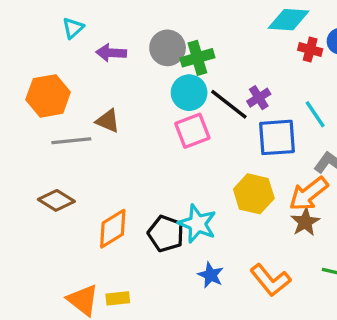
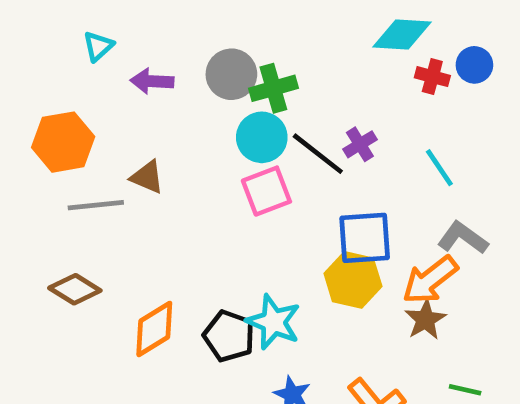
blue square: (277, 137) -> (365, 238), moved

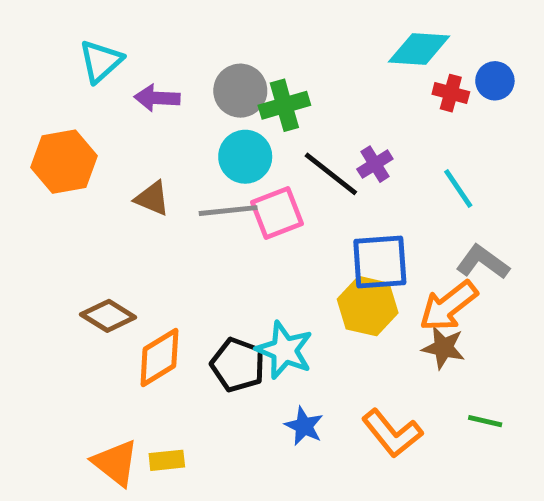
cyan triangle: (98, 46) -> (101, 61), size x1.4
cyan circle: (262, 137) -> (245, 157), moved
gray line: (96, 205) -> (228, 211), moved
brown diamond: (75, 289) -> (108, 316), moved
brown star: (425, 320) -> (444, 348), turned -30

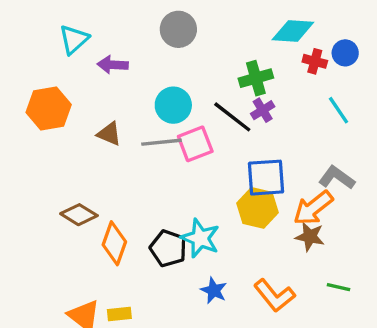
gray circle: (240, 91) -> (178, 29), moved
green cross: (284, 105) -> (256, 78), moved
cyan line: (458, 189) -> (338, 110), moved
orange diamond: (159, 357) -> (114, 243), turned -39

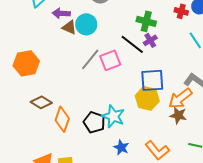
green cross: (256, 78) -> (146, 21), turned 30
cyan circle: (173, 105) -> (86, 24), moved
orange hexagon: (49, 108) -> (26, 63), moved
brown triangle: (109, 134) -> (69, 27), moved
gray line: (162, 142) -> (90, 59), turned -45

